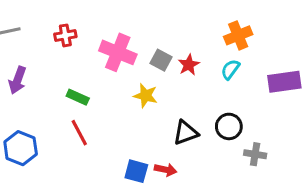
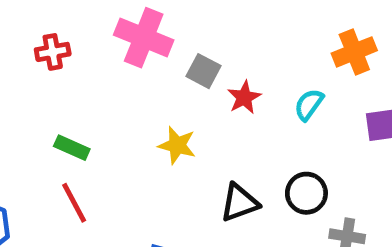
orange cross: (238, 35) -> (354, 52), moved
pink cross: (118, 52) -> (144, 38), moved
gray square: (161, 60) -> (203, 71), moved

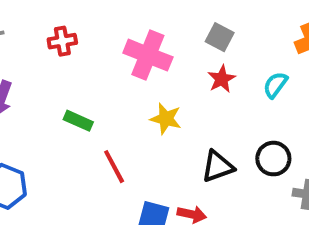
pink cross: (144, 38) -> (148, 55), moved
gray square: (203, 71) -> (220, 37), moved
red line: (74, 203) -> (114, 167), moved

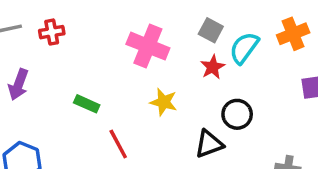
red cross: (62, 41) -> (52, 32), moved
cyan semicircle: (275, 85) -> (244, 48), moved, size x1.4
black circle: (273, 159) -> (237, 114), moved

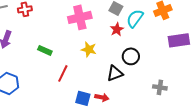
pink cross: (148, 46) -> (80, 17), turned -35
red line: (118, 144) -> (63, 73), turned 54

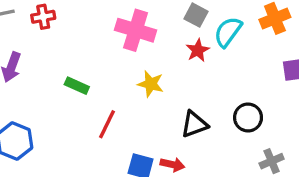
pink cross: (80, 17) -> (136, 30), turned 30
black circle: (131, 56) -> (248, 117), moved
gray cross: (160, 87) -> (272, 161), moved, turned -32

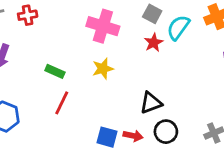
yellow star: (151, 84) -> (103, 69), moved, turned -30
black circle: (248, 117) -> (166, 132), moved
red line: (107, 124) -> (62, 103), moved

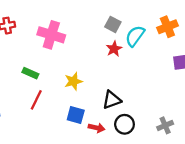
pink cross: (103, 26) -> (51, 35), moved
yellow star: (103, 69) -> (73, 81), moved
blue square: (107, 137) -> (76, 115), moved

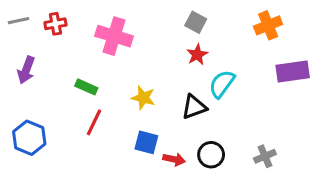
cyan semicircle: (135, 36) -> (222, 84), moved
yellow star: (73, 81) -> (143, 98), turned 30
black triangle: (112, 100) -> (194, 107), moved

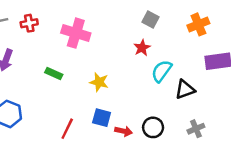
gray square: (196, 22) -> (151, 20), moved
black triangle: (194, 107) -> (185, 89), moved
red line: (94, 122) -> (67, 129), moved

